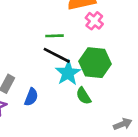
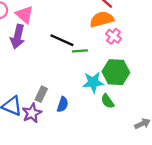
black line: (57, 55) -> (62, 40), moved
cyan star: (68, 73) -> (93, 82), turned 30

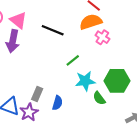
black line: (62, 40) -> (53, 30), moved
green line: (80, 51) -> (73, 60), moved, turned -32
green hexagon: (116, 72) -> (117, 81), moved

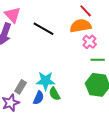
green line: (73, 60) -> (98, 60), moved, turned 32
cyan star: (85, 81) -> (46, 81), moved
green semicircle: (99, 98) -> (55, 94), moved

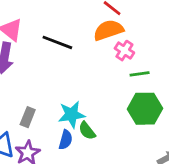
gray rectangle: (21, 87) -> (28, 117), moved

